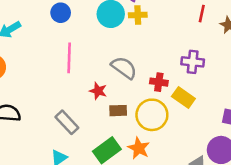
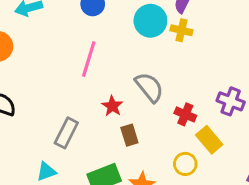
brown rectangle: (118, 111) -> (129, 135), turned 60
yellow circle: (152, 115) -> (185, 164), moved, size x0.6
gray rectangle: (67, 122) -> (66, 133), turned 55

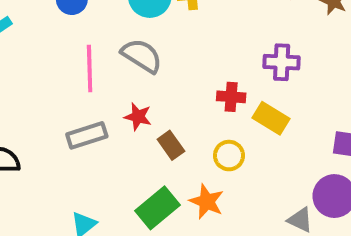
gray semicircle: (149, 87) -> (142, 56), moved
gray rectangle: (66, 133) -> (87, 135), moved, turned 64
yellow circle: (185, 164) -> (229, 156), moved

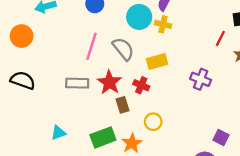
red cross: (231, 97) -> (141, 85), moved
red star: (138, 117) -> (109, 82), size x1.5
yellow rectangle: (271, 118) -> (157, 62), moved, turned -66

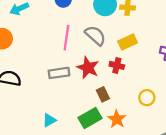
brown rectangle: (123, 105) -> (103, 94), moved
yellow circle: (153, 122) -> (147, 98), moved

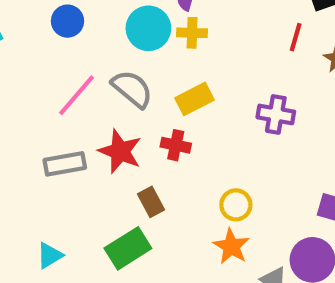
pink line: (66, 38) -> (77, 95), turned 35
orange star: (117, 119) -> (231, 246), moved

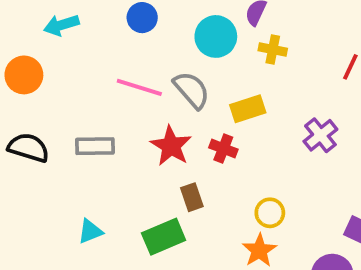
yellow cross: (192, 33) -> (273, 49), moved
pink line: (77, 95) -> (139, 87), turned 57
purple cross: (276, 114) -> (320, 135), turned 32
gray rectangle: (65, 164) -> (95, 146), moved

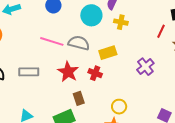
gray semicircle: (192, 90) -> (79, 43), turned -35

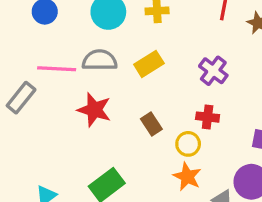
gray rectangle: (29, 72) -> (21, 98), moved, turned -36
red cross: (95, 73) -> (208, 117), moved
brown rectangle: (79, 98) -> (151, 124), moved

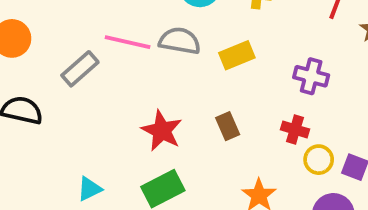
purple cross: (213, 71) -> (311, 76), turned -32
red star: (94, 110) -> (162, 131), moved
yellow circle: (188, 144) -> (319, 160), moved

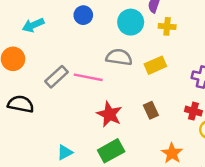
pink line: (128, 42) -> (88, 77), moved

